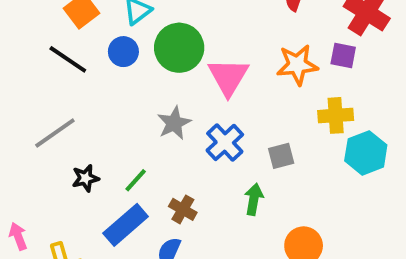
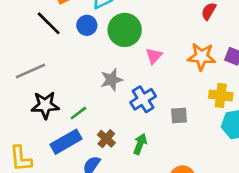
pink triangle: (228, 77) -> (154, 56), size x0.6
black star: (85, 178) -> (45, 105), size x1.5
green arrow: (254, 199) -> (140, 144), moved

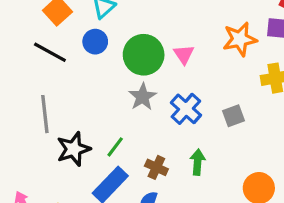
green circle: (125, 30) -> (144, 55), moved
gray line: (31, 71) -> (45, 114), turned -56

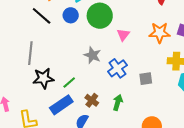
green circle: (144, 55) -> (100, 16), moved
gray star: (143, 97) -> (92, 55), turned -30

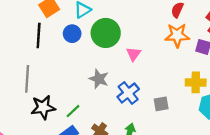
black line: (42, 16) -> (39, 35), turned 55
orange star: (160, 33) -> (177, 35), moved

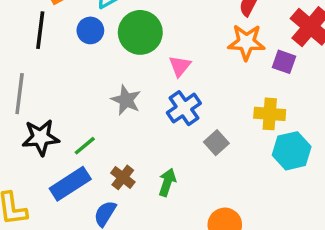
blue cross: (128, 93) -> (184, 108), moved
gray square: (161, 104) -> (216, 143), turned -35

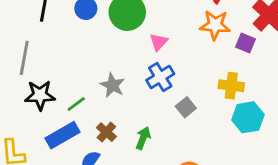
gray star: (126, 100) -> (113, 85), moved

